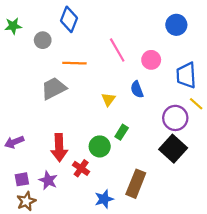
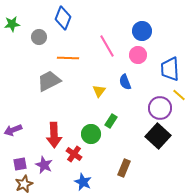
blue circle: (176, 25) -> (142, 31), moved
brown rectangle: (136, 184) -> (124, 168), size x0.7
blue star: (104, 199) -> (83, 182), moved, turned -30

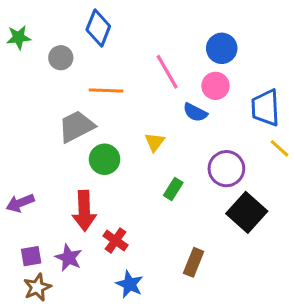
blue semicircle: (125, 82) -> (195, 112), moved, turned -42
purple circle: (160, 108) -> (226, 169), moved
green circle: (91, 134) -> (105, 159), moved

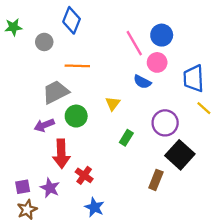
pink line: (167, 72) -> (134, 43), moved
purple arrow: (20, 203) -> (44, 125), moved
brown rectangle: (194, 262) -> (156, 180), moved

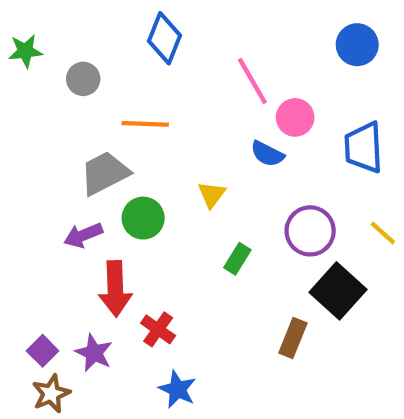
blue diamond: (72, 20) -> (165, 38), moved
blue circle: (162, 35) -> (357, 45), moved
yellow line: (204, 108) -> (383, 233), moved
purple square: (23, 187) -> (43, 351), turned -35

